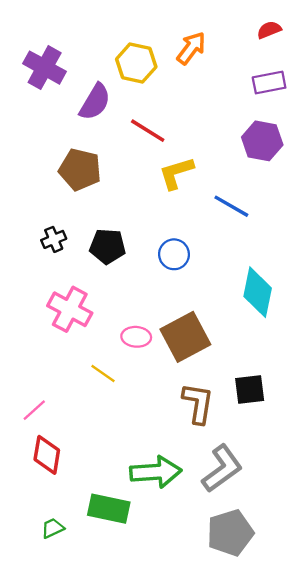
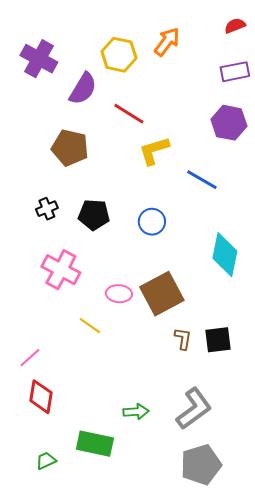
brown L-shape: (198, 403) -> (183, 339), moved, size x0.6
green arrow: (156, 472) -> (136, 412), size x0.6

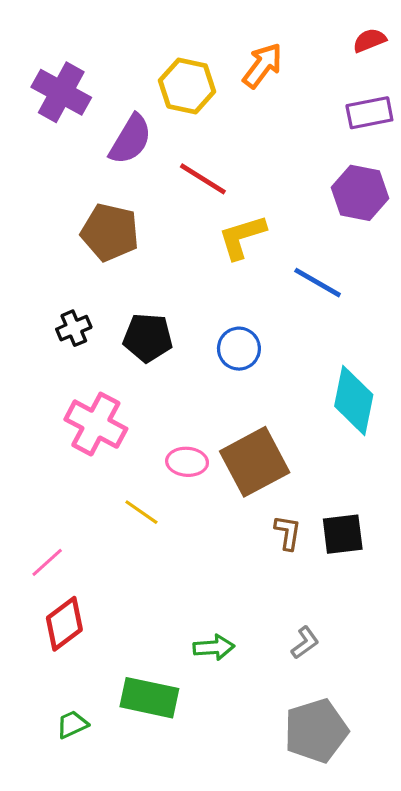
red diamond: (41, 397) -> (64, 624), turned 44
gray L-shape: (194, 409) -> (305, 643), size x0.5

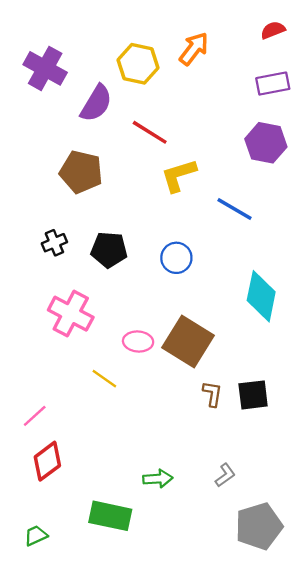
brown square: (255, 462) -> (188, 341), turned -30
green trapezoid: (72, 724) -> (36, 536), moved
gray pentagon: (316, 731) -> (259, 526), moved

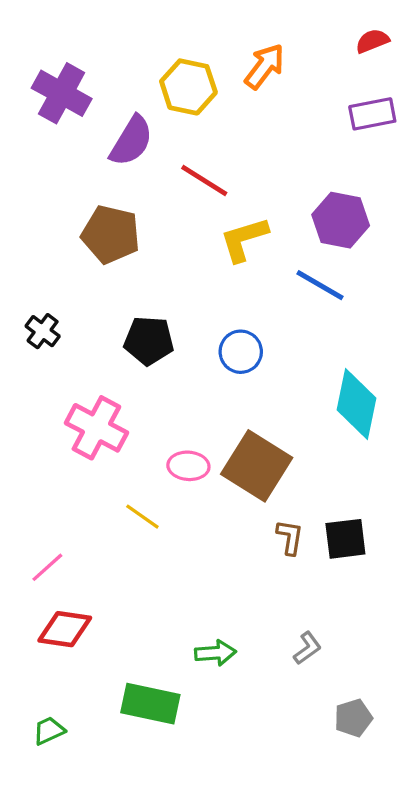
purple hexagon: (266, 143) -> (341, 220), moved
black cross: (54, 243) -> (43, 331), moved, turned -30
red diamond: (47, 461) -> (65, 629), turned 45
gray pentagon: (259, 526) -> (353, 718), size x0.6

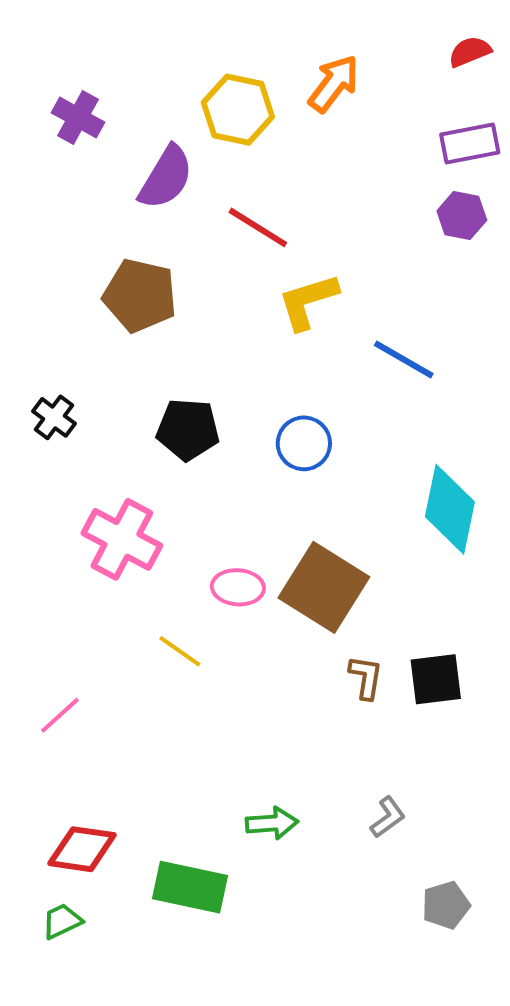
purple cross: (62, 93) -> (78, 118), size x0.7
purple hexagon: (341, 220) -> (462, 215), moved, size x0.7
red diamond: (65, 629) -> (82, 849), moved

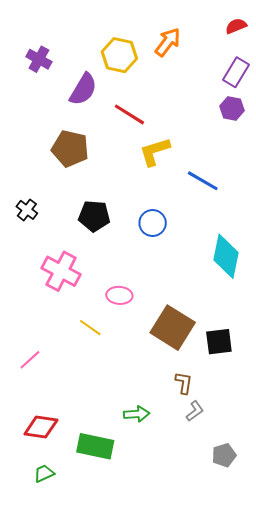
purple rectangle: (470, 144) -> (236, 72), turned -48
brown square: (324, 587) -> (173, 328), moved
brown L-shape: (366, 677) -> (184, 383), moved
green trapezoid: (62, 921) -> (44, 473), moved

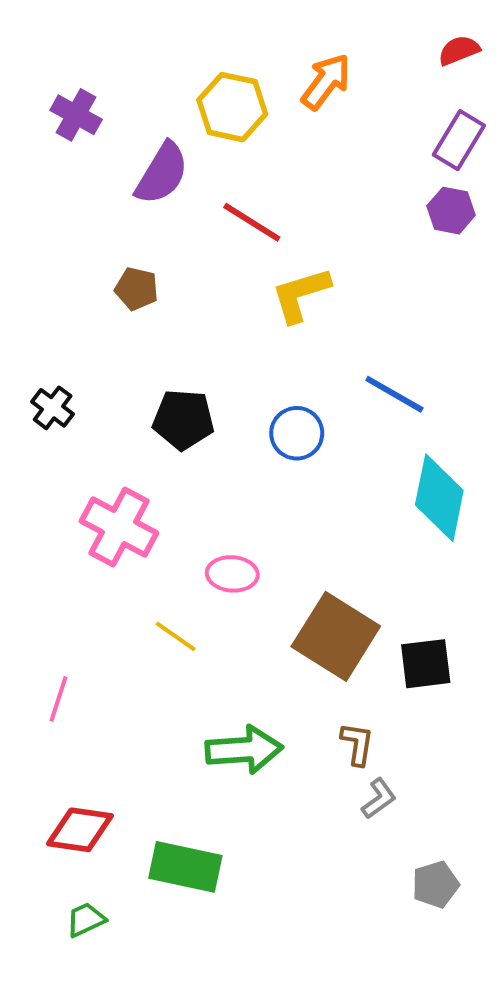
brown pentagon: (70, 149) -> (137, 289), size x0.6
blue line: (203, 181) -> (394, 394), moved
pink line: (30, 360) -> (58, 699), turned -30
green arrow: (136, 414) -> (244, 750), moved, size x1.5

